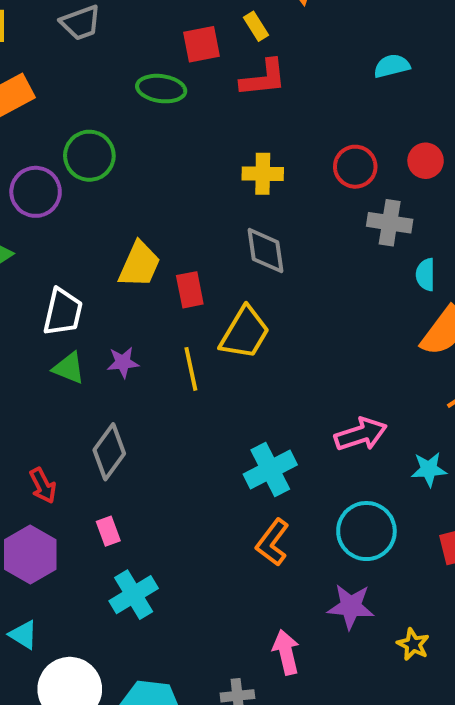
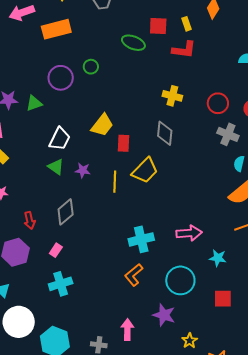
green circle: (89, 156) -> (91, 67), size x0.6
pink rectangle: (108, 531) -> (56, 250), turned 40

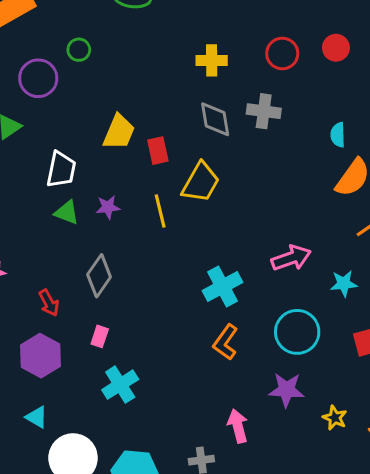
gray cross: (228, 134) -> (264, 111), moved

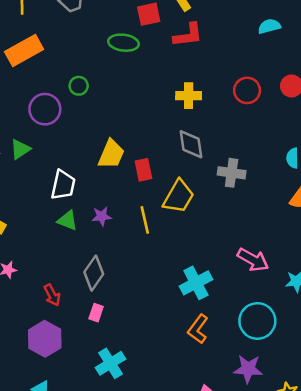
gray cross: (264, 111) -> (232, 173), moved
pink arrow: (291, 258) -> (253, 260), turned 48
pink rectangle: (100, 336) -> (96, 313), moved

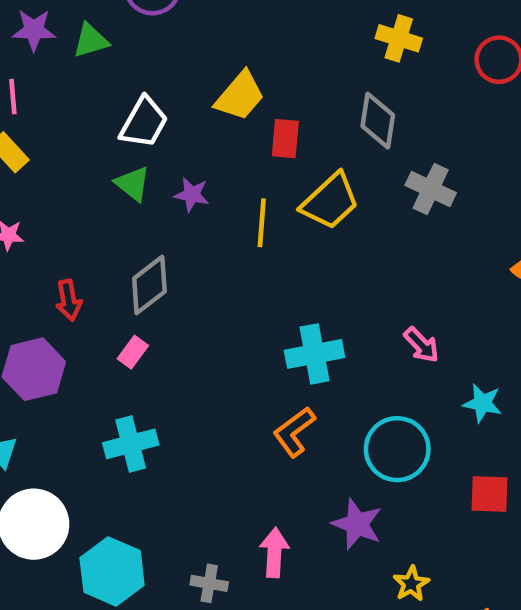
pink arrow: (253, 260) -> (421, 345), size x0.7

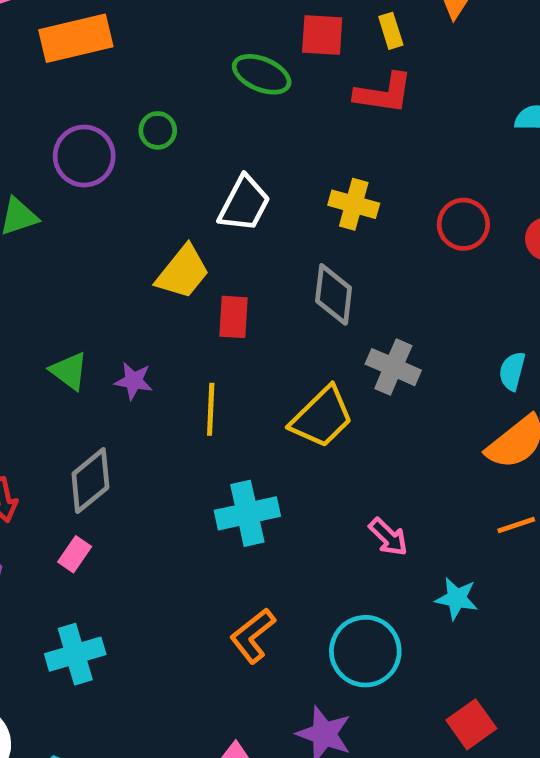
white trapezoid: (144, 122) -> (244, 204), moved
yellow trapezoid: (330, 201) -> (322, 417), moved
cyan cross: (315, 354) -> (247, 513), moved
red square: (489, 494) -> (471, 724), moved, turned -36

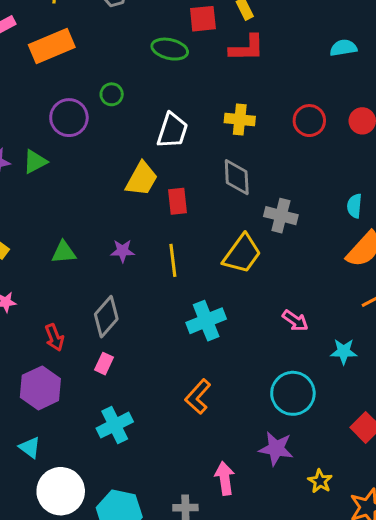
green triangle: (69, 371) -> (64, 252), moved, turned -32
orange L-shape: (253, 636) -> (198, 397), moved

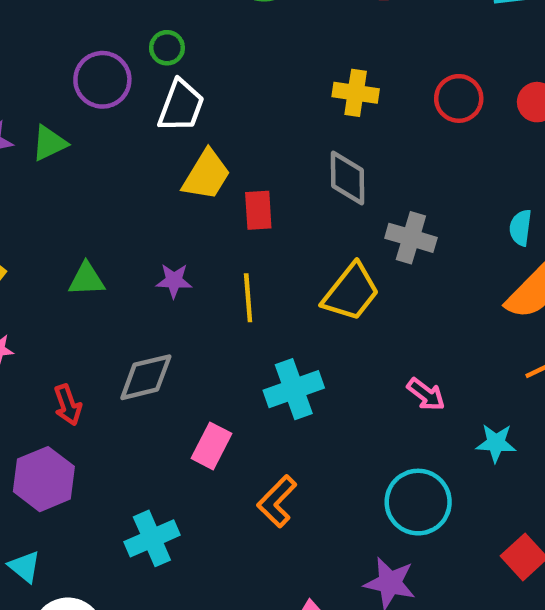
white trapezoid: (172, 130) -> (181, 106), moved
gray diamond: (106, 317) -> (146, 377), turned 33
pink rectangle: (104, 364) -> (211, 446), moved, size x1.4

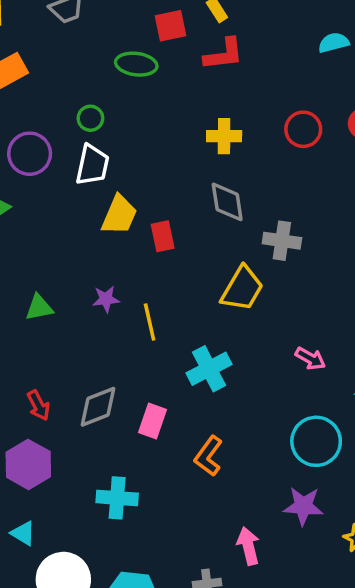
green circle: (167, 48) -> (90, 118), moved
yellow line: (248, 298) -> (150, 322), moved
gray diamond: (146, 377) -> (98, 407), moved
cyan cross: (152, 538) -> (117, 498), turned 36

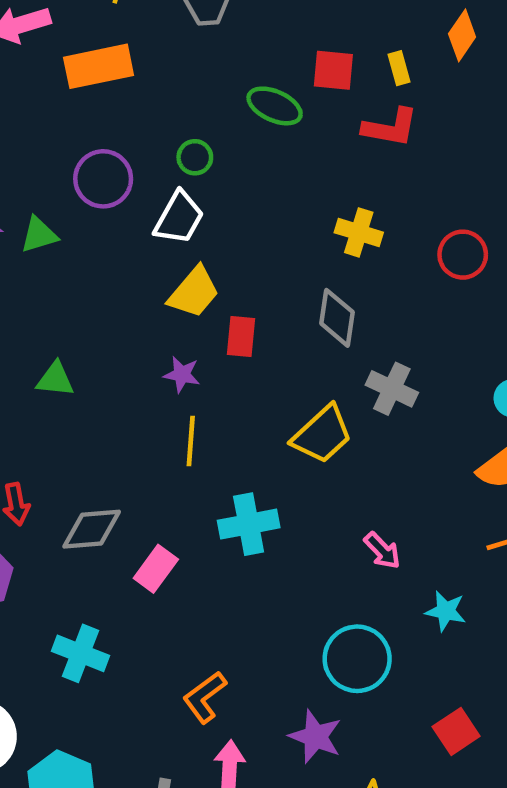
purple star: (106, 299) -> (182, 374), moved
orange L-shape: (208, 456) -> (205, 697), moved

